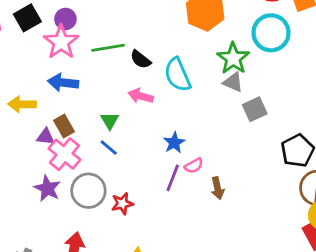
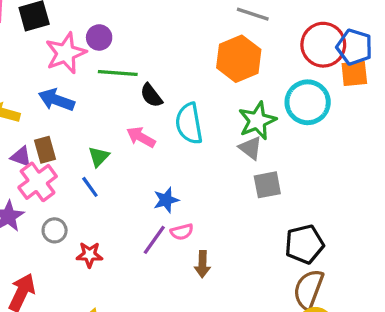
purple circle: (65, 19) -> (99, 37), moved
gray circle: (88, 191) -> (55, 230), size x0.6

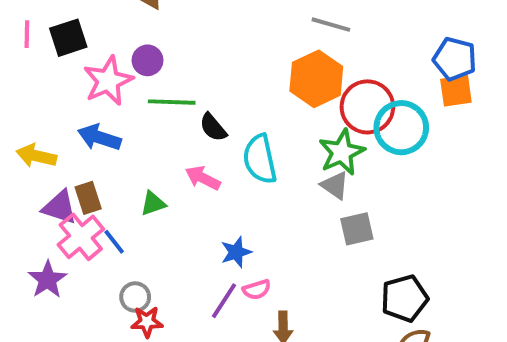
red circle: (323, 45) -> (367, 107), moved
purple triangle: (21, 157) -> (60, 207), size x1.4
green triangle: (99, 157) -> (153, 203), turned 30
blue line: (90, 187) -> (114, 242), moved
gray circle: (55, 230) -> (135, 297), moved

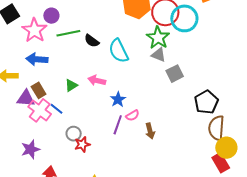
pink arrow: (203, 178) -> (97, 80), moved
purple star: (47, 280) -> (30, 149), moved, turned 30

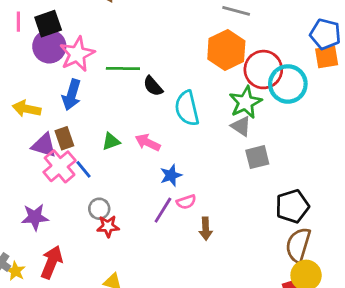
purple circle: (51, 16) -> (49, 46), moved, size x1.5
blue arrow: (37, 59) -> (72, 95), turned -90

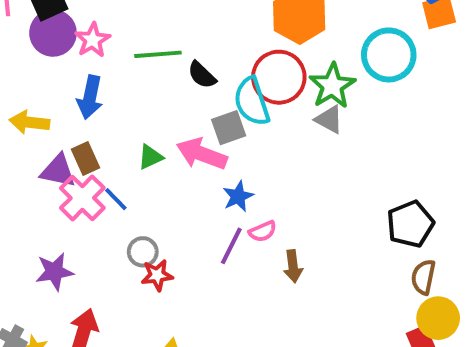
pink star: (77, 54) -> (93, 40), size x0.7
red circle: (263, 70) -> (279, 77), moved
pink arrow: (148, 143) -> (202, 154), size x1.4
gray square: (257, 157) -> (229, 128), moved
brown semicircle: (298, 245) -> (423, 277), size x0.7

